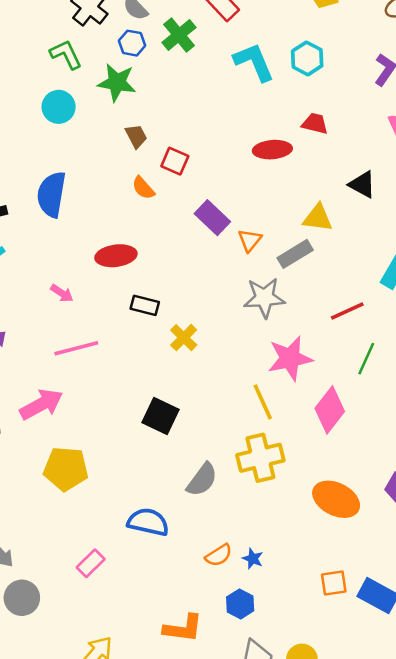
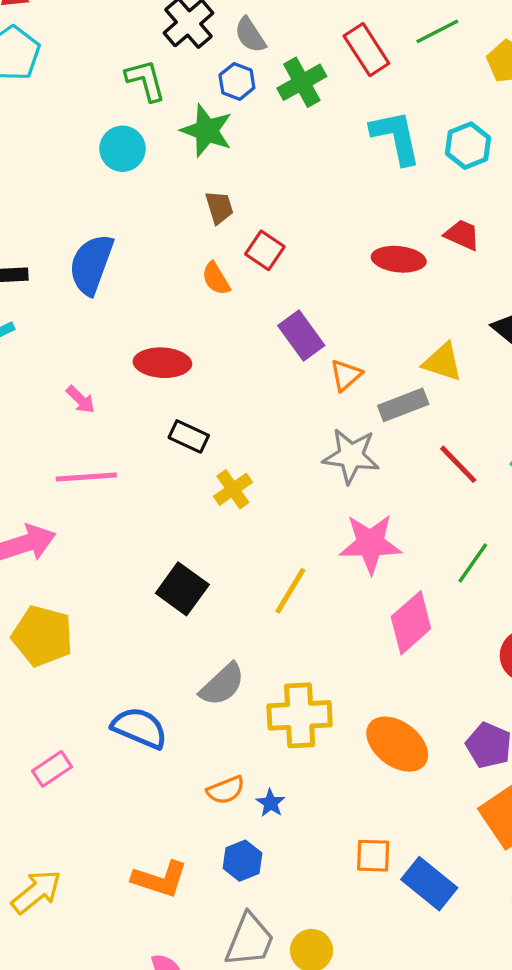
red line: (347, 311) -> (458, 464), moved, turned 60
yellow line: (263, 402) -> (290, 591), moved, turned 45
yellow cross: (260, 458) -> (300, 715), moved

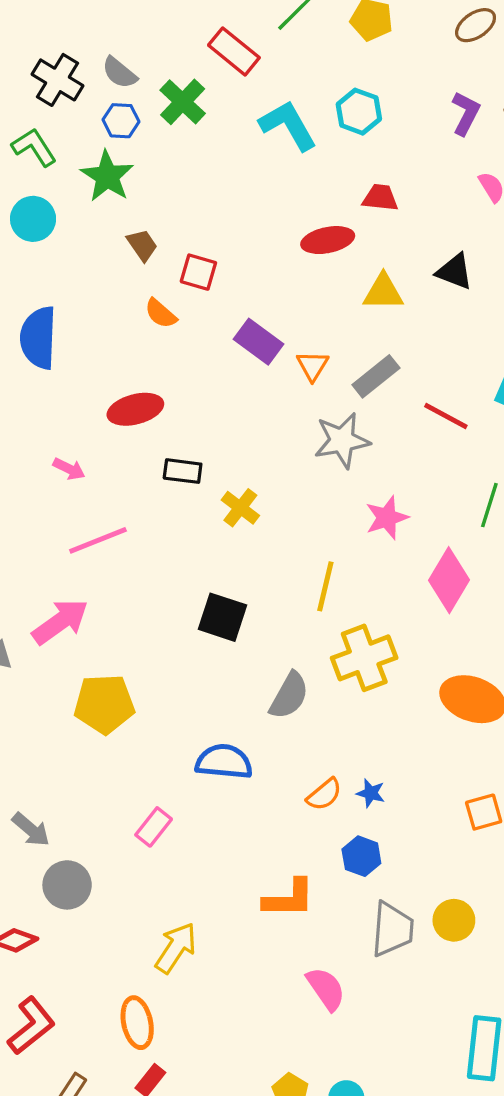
green star: (207, 131) -> (107, 176), turned 30
yellow triangle: (443, 362) -> (383, 292), moved
pink star: (370, 544) -> (387, 518), size x0.7
yellow cross: (300, 715) -> (364, 658), moved

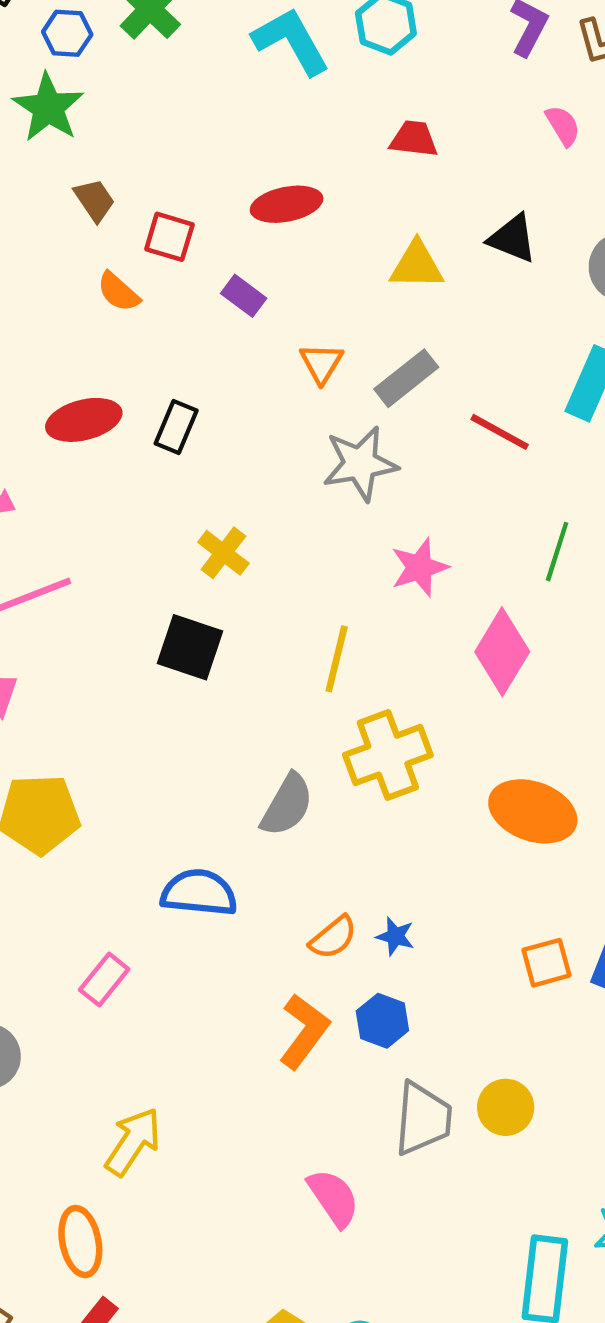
red ellipse: (328, 240) -> (287, 204), moved
purple rectangle: (259, 342) -> (244, 296), moved, size x0.7
black rectangle: (183, 471) -> (176, 427), moved, turned -75
black square: (223, 617) -> (190, 647), moved
orange L-shape: (289, 899) -> (304, 1031), moved, turned -54

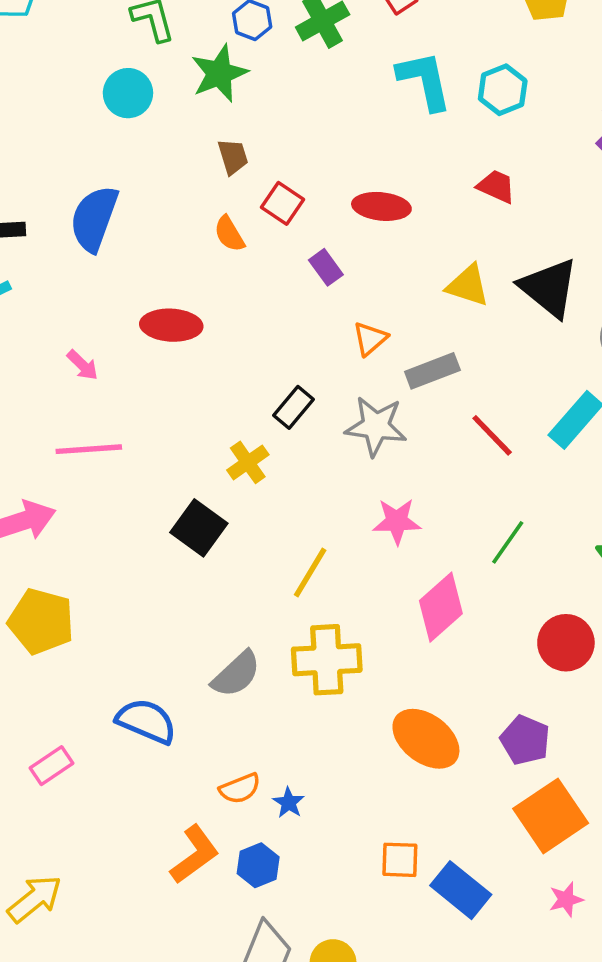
black triangle: (512, 238) -> (549, 288), size x1.5
black rectangle: (176, 427) -> (294, 407), moved

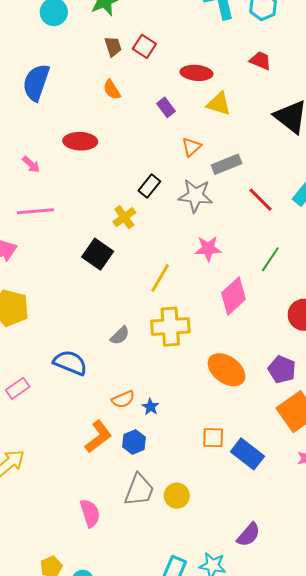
red square: (282, 203) -> (144, 46), moved
yellow triangle: (468, 285) -> (219, 104), moved
gray semicircle: (236, 674) -> (120, 335), size x0.7

